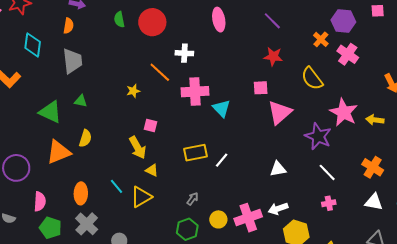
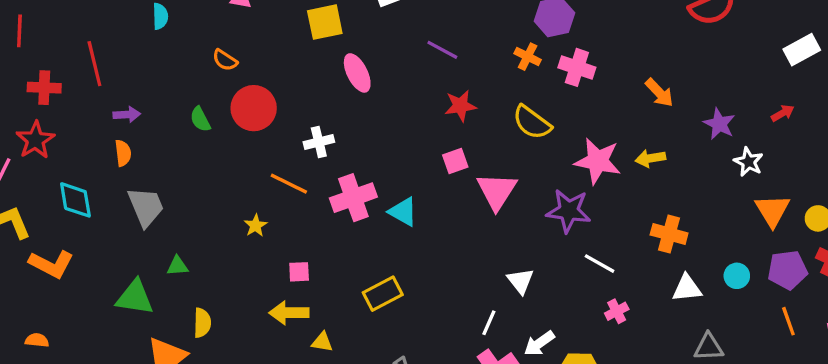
yellow arrow: (138, 148) -> (289, 313), turned 135
white line: (222, 160) -> (489, 323), moved
white triangle: (278, 169) -> (520, 281), turned -42

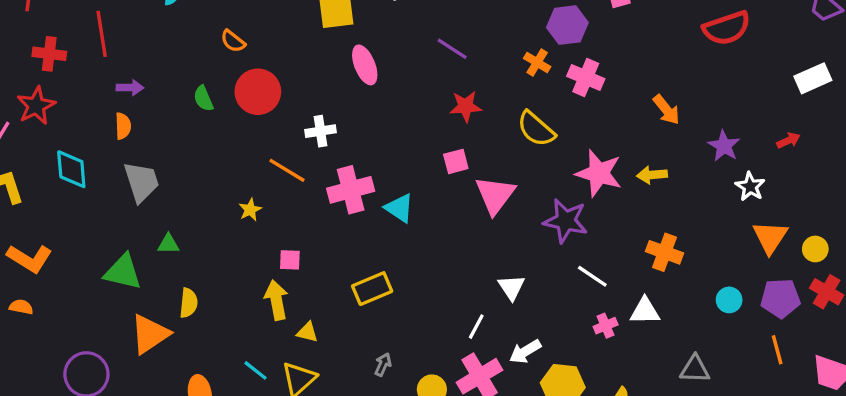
orange L-shape: (51, 264) -> (30, 258), moved
white triangle: (687, 288) -> (645, 311), moved
yellow arrow: (289, 313) -> (276, 300), turned 75

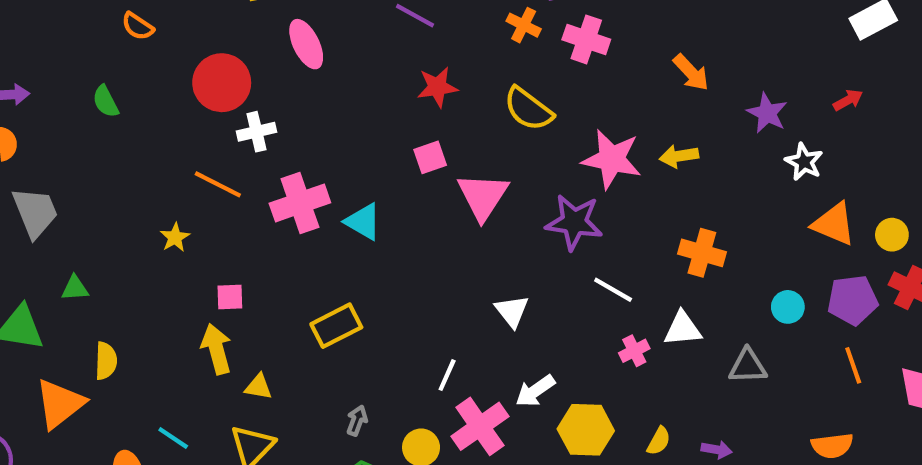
red circle: (258, 92) -> (222, 83), moved
orange triangle: (770, 237) -> (834, 224), turned -36
white line: (476, 327) -> (447, 375), moved
gray triangle: (695, 369) -> (748, 366), moved
cyan line: (255, 370) -> (173, 438), moved

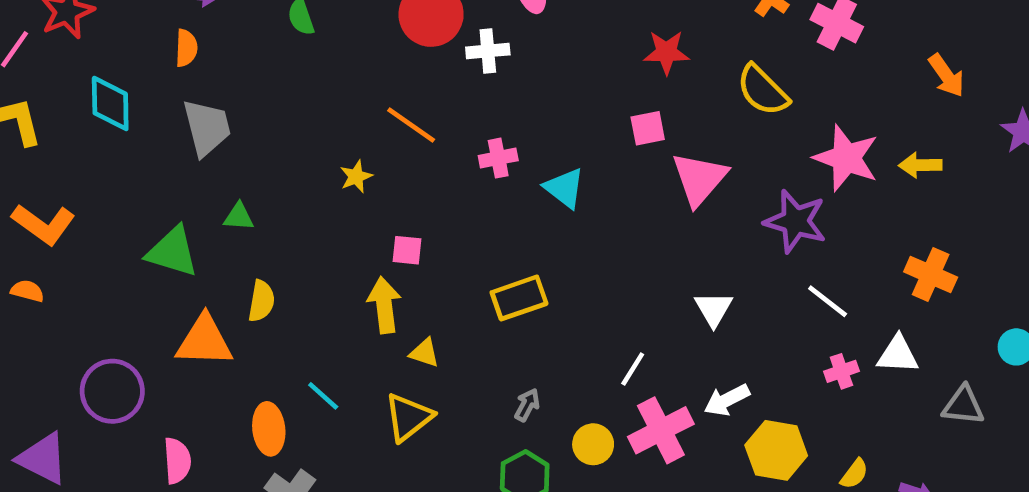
white cross: (256, 132) -> (488, 51), moved
pink cross: (300, 203) -> (498, 158), size x0.6
orange triangle: (60, 404) -> (204, 341), turned 32

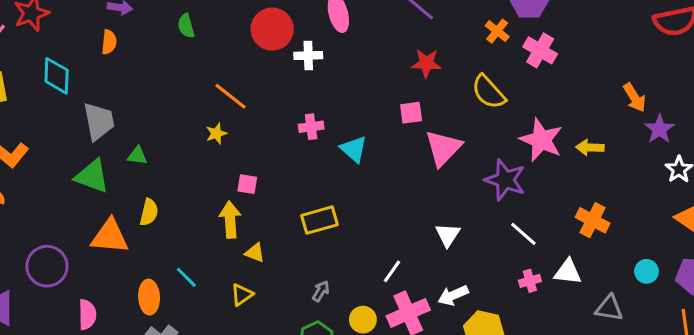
orange arrow: (946, 75) -> (635, 98), moved
orange line: (411, 125) -> (231, 96), moved
gray trapezoid: (207, 128) -> (99, 121), moved
yellow triangle: (408, 417) -> (242, 295), size x0.7

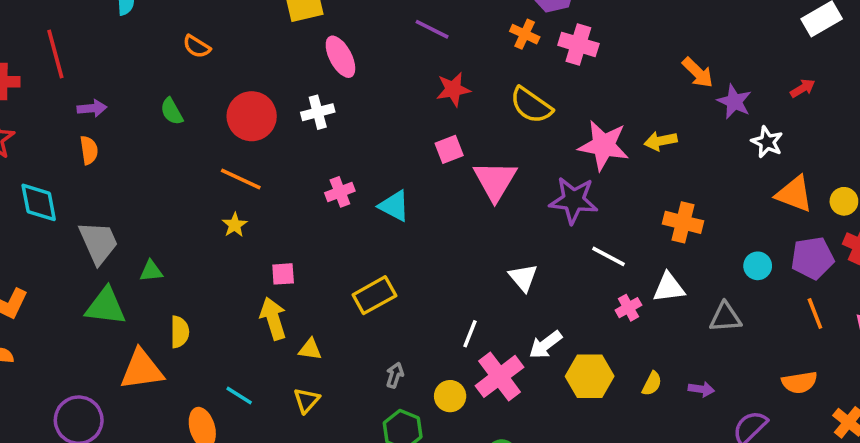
red circle: (272, 29) -> (252, 116), moved

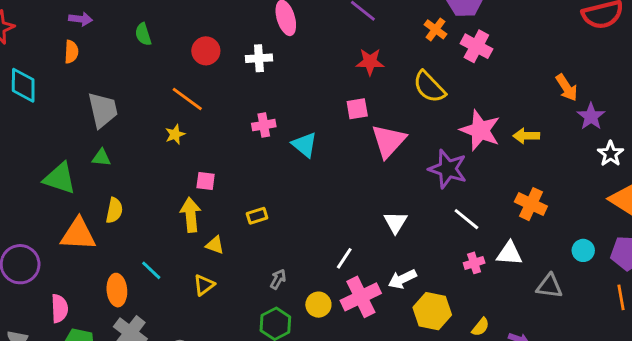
red circle: (252, 116) -> (206, 51), size x0.7
gray trapezoid: (98, 243) -> (103, 110), moved
yellow rectangle: (374, 295) -> (257, 216), moved, size x0.6

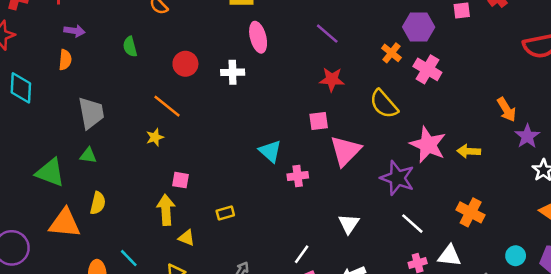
pink cross: (264, 125) -> (298, 176), moved

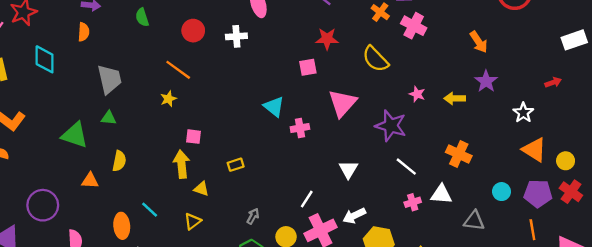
orange arrow: (507, 110) -> (479, 42), moved
pink square: (319, 121) -> (308, 67), moved
purple star: (527, 136) -> (486, 81), moved
pink star: (428, 145) -> (417, 94), size x0.5
orange triangle: (65, 223) -> (90, 181), size x0.6

